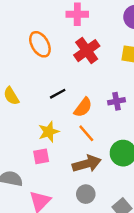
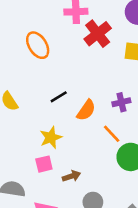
red cross: (87, 51) -> (98, 34), moved
orange line: (86, 133) -> (112, 134), moved
brown arrow: (87, 164) -> (71, 176), moved, size x0.6

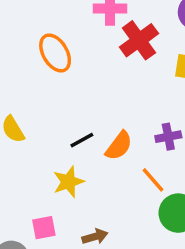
black line: (59, 97) -> (82, 140), moved
pink square: (44, 164) -> (44, 228), moved

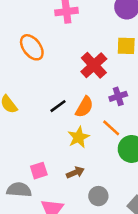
red cross: (139, 40) -> (94, 65), moved
yellow star: (68, 182) -> (79, 137), moved

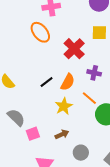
orange ellipse: (32, 47) -> (40, 32), moved
purple cross: (118, 96) -> (94, 73), turned 32
gray semicircle: (19, 190) -> (16, 117), moved, turned 42

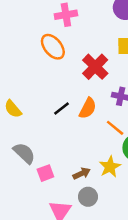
yellow star: (64, 106) -> (110, 167), moved
gray circle: (81, 153) -> (88, 197), moved

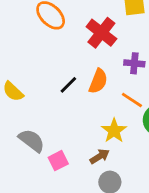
yellow star: (110, 167) -> (114, 131), moved

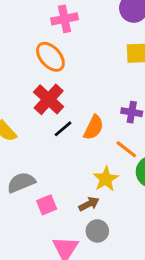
red cross: (101, 33) -> (49, 99), moved
gray semicircle: (32, 141) -> (21, 182), turned -64

